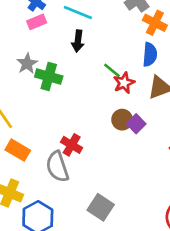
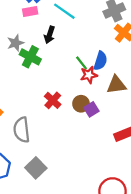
black arrow: (78, 41) -> (49, 35), moved
blue semicircle: (150, 55) -> (100, 61), moved
red cross: (72, 145) -> (53, 100), moved
gray square: (101, 207) -> (36, 168), moved

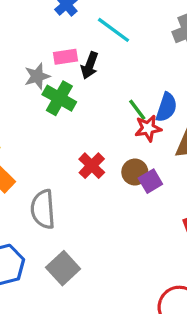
pink rectangle: (30, 12) -> (65, 57), moved

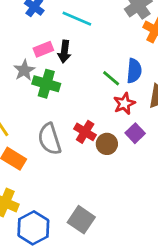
red star: (148, 128) -> (124, 104), moved
brown circle: (135, 172) -> (107, 144), moved
gray semicircle: (43, 209) -> (50, 139), moved

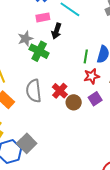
pink rectangle: (43, 49) -> (43, 17), moved
green line: (111, 78) -> (86, 56), turned 48
gray square: (81, 220) -> (27, 143), moved

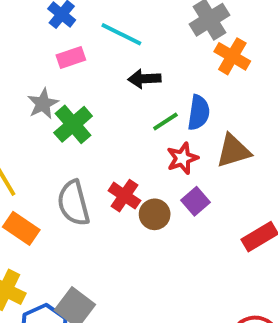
black arrow: (56, 31) -> (144, 79), moved, turned 77
green cross: (39, 51) -> (73, 124), turned 30
green line: (86, 56) -> (165, 121), turned 56

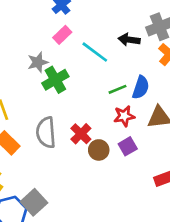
cyan line: (121, 34) -> (95, 52), moved
pink rectangle: (71, 57) -> (62, 35), turned -36
black arrow: (144, 79) -> (129, 40), moved

